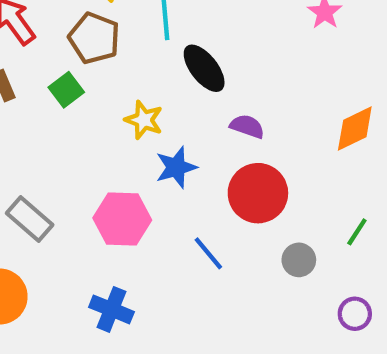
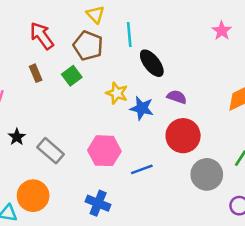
blue star: (176, 167) -> (142, 108), moved, turned 30
blue line: (208, 253) -> (142, 169), moved, turned -70
gray circle: (299, 260) -> (207, 174), size x1.6

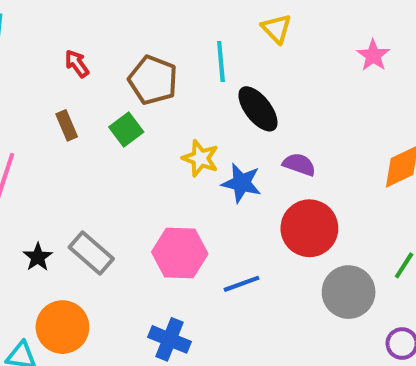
yellow triangle: (96, 14) -> (276, 29), moved
red arrow: (42, 36) -> (77, 64), size x0.6
black star: (17, 137) -> (38, 257), moved

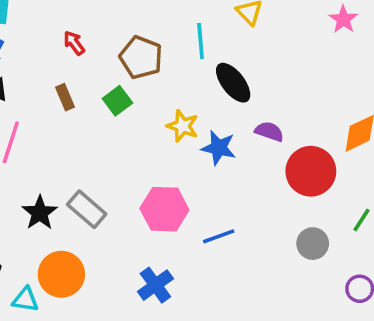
pink star: (373, 55) -> (343, 19), moved
red circle: (309, 228) -> (311, 171), moved
black star: (38, 257) -> (40, 213), size x1.4
gray circle: (349, 292) -> (313, 244), size x0.7
blue cross: (169, 339) -> (155, 285), turned 32

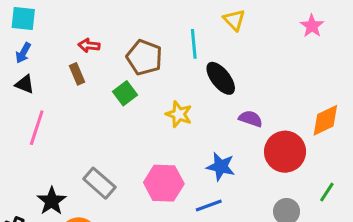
red arrow: (74, 43) -> (89, 45), turned -48
brown rectangle: (65, 97) -> (77, 74), moved
blue star: (219, 148) -> (221, 167), moved
black star: (40, 213) -> (52, 201), moved

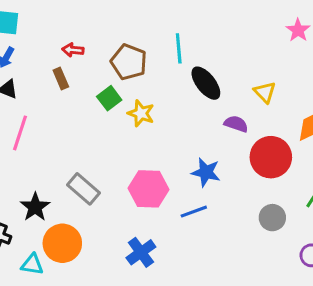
yellow triangle: (234, 20) -> (265, 92), moved
yellow star: (179, 114) -> (141, 113), moved

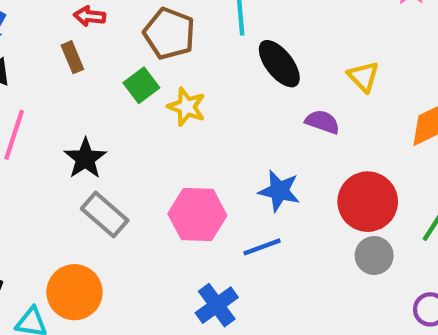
red circle: (271, 157) -> (368, 202), moved
black star: (35, 207) -> (85, 159), moved
blue cross: (141, 252) -> (217, 305), moved

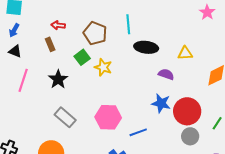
black ellipse: (279, 64) -> (146, 47), turned -45
yellow triangle: (363, 77) -> (185, 53), turned -49
black star: (85, 159) -> (58, 79), moved
blue star: (279, 191) -> (161, 103), moved

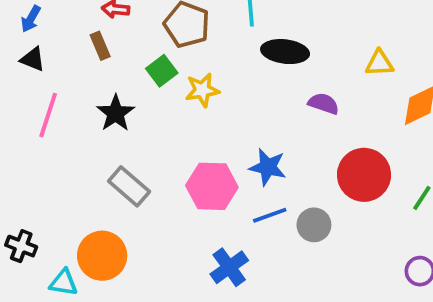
yellow triangle: (185, 53) -> (379, 63), moved
yellow star: (103, 67) -> (202, 90), turned -30
blue star: (161, 103) -> (268, 167), moved
gray circle: (190, 136) -> (314, 225), moved

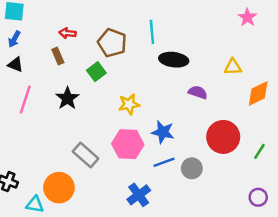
yellow star: (202, 90) -> (129, 104), moved
gray rectangle: (129, 186) -> (86, 155), moved

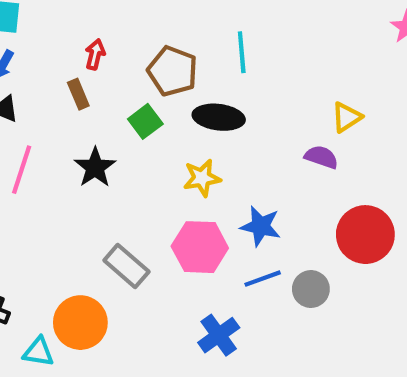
red arrow: (67, 33) -> (95, 54), turned 98
black ellipse: (174, 60) -> (219, 117), moved
yellow triangle: (233, 67) -> (347, 117), moved, turned -30

